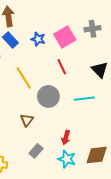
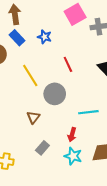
pink square: (65, 37) -> (75, 14), moved
cyan line: (84, 99) -> (88, 112), moved

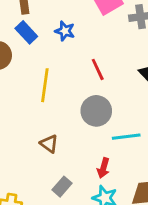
yellow line: (30, 76) -> (45, 85), turned 40
gray circle: (55, 94) -> (96, 111), moved
brown triangle: (33, 117) -> (49, 144), turned -32

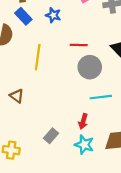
red line: (98, 69) -> (79, 45), turned -63
gray circle: (96, 111) -> (90, 67), moved
brown triangle: (49, 144) -> (17, 96), moved

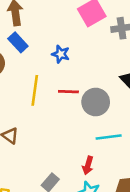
blue star: (53, 15) -> (61, 54), moved
red line: (79, 45) -> (68, 92), moved

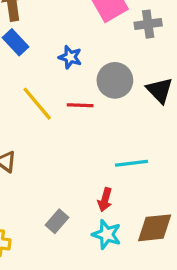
yellow line: (35, 90) -> (37, 104), turned -48
gray circle: (96, 102) -> (115, 80), moved

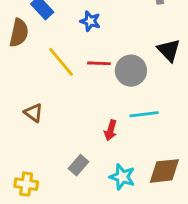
gray circle: (115, 80) -> (131, 71), moved
red arrow: (105, 200) -> (111, 130), moved

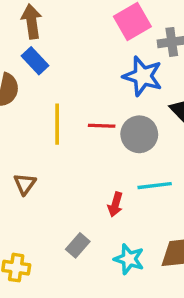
blue star: (90, 21) -> (143, 76), moved, size x1.6
yellow line: (61, 62) -> (57, 124), turned 40
brown triangle: (33, 113) -> (25, 184), turned 30

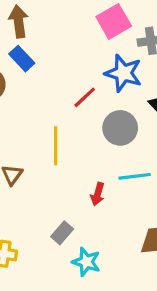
yellow line: (57, 124) -> (56, 146), moved
red line: (102, 126) -> (85, 97), moved, turned -45
cyan star: (129, 259) -> (86, 262), moved

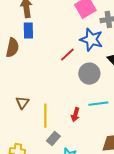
blue rectangle: (22, 59) -> (28, 31), turned 42
yellow line: (56, 146) -> (45, 116), moved

